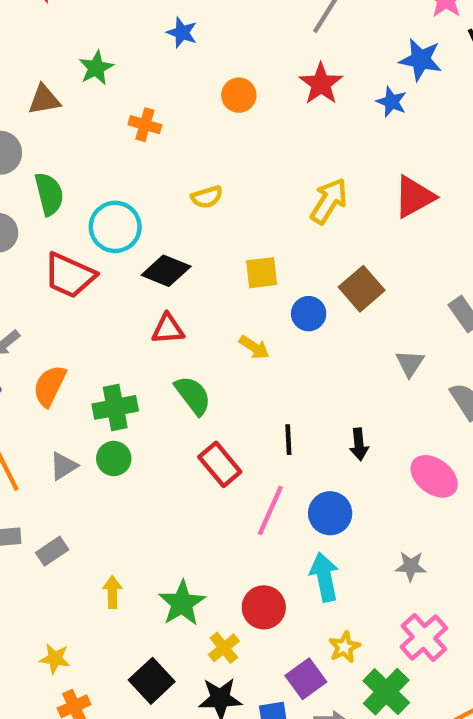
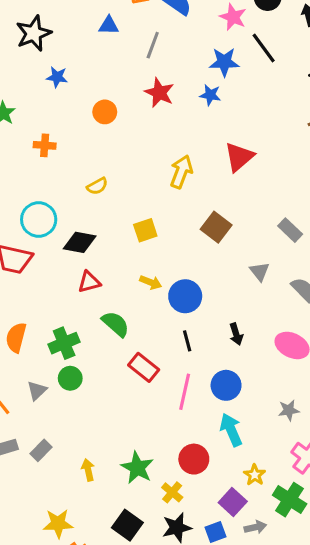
blue circle: (309, 314) -> (185, 296), moved, size x1.4
yellow star: (55, 659) -> (58, 524), size x1.4

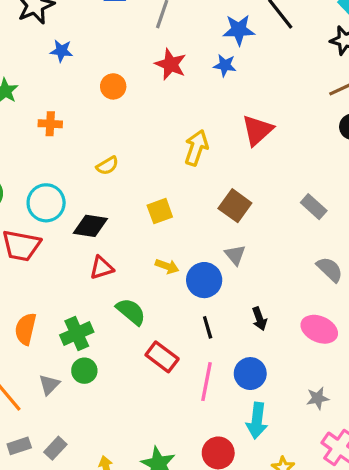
gray triangle: (260, 271) -> (235, 255), moved
cyan arrow: (231, 430) -> (257, 421), turned -148

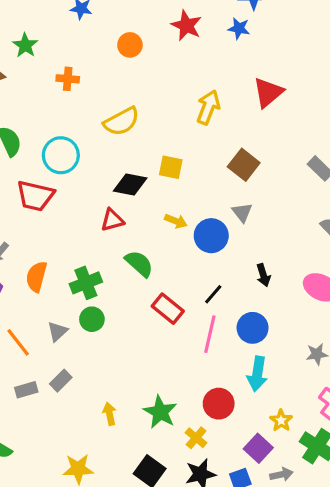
yellow semicircle: (107, 166) -> (122, 121), size x1.6
yellow square: (160, 211) -> (171, 167), turned 30
black diamond: (90, 226) -> (130, 185), moved
black line: (208, 327) -> (213, 294), moved, turned 55
gray rectangle: (55, 448) -> (61, 381), moved

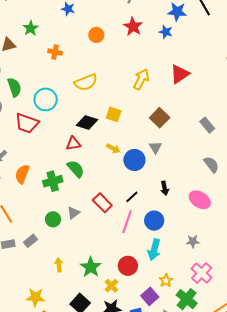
green semicircle: (139, 264) -> (76, 169), moved
green circle: (92, 319) -> (53, 219), moved
gray triangle: (57, 332) -> (74, 213), moved

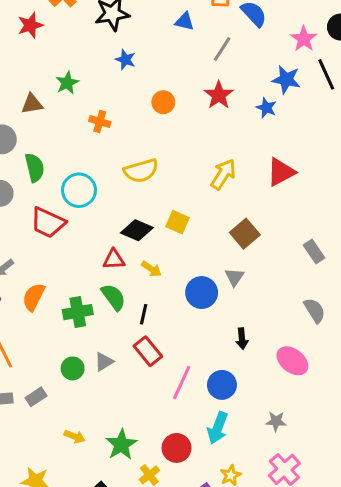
yellow arrow: (113, 148) -> (151, 269), moved
black line: (132, 197) -> (144, 314), moved, turned -40
yellow arrow: (59, 265) -> (75, 437), turned 112

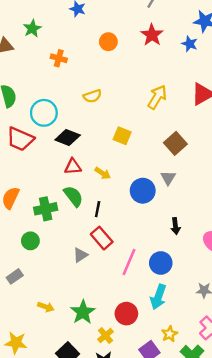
yellow semicircle: (141, 171) -> (92, 96), size x0.7
black diamond: (137, 230) -> (68, 137), moved
gray triangle: (104, 362) -> (80, 255), moved
green circle: (73, 368) -> (30, 241), moved

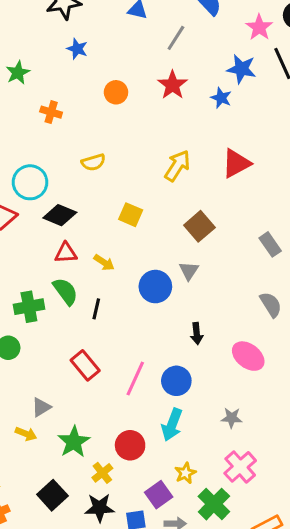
red rectangle: (102, 238) -> (85, 365), moved
gray triangle: (80, 255) -> (41, 407), moved

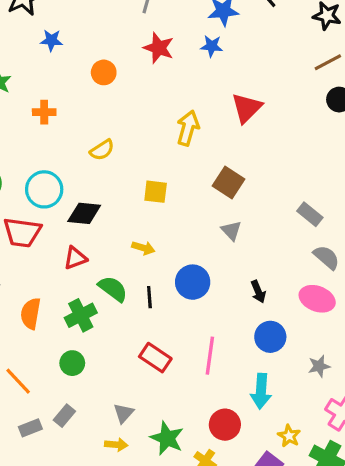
gray rectangle: (270, 244) -> (310, 214), moved
red triangle: (66, 253) -> (75, 258), moved
blue circle: (155, 287) -> (193, 282), moved
gray semicircle: (271, 305) -> (326, 257), moved
blue circle: (176, 381) -> (270, 337), moved

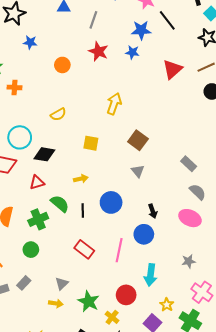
red triangle: (247, 108) -> (172, 69), moved
orange cross: (44, 112) -> (15, 87), moved
yellow arrow: (143, 248) -> (81, 179), turned -32
blue circle: (270, 337) -> (144, 234), moved

